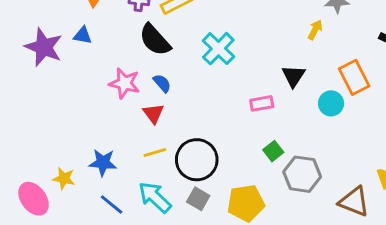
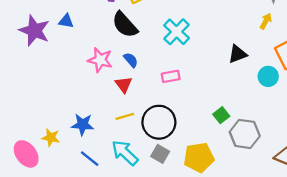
yellow arrow: (315, 30) -> (266, 21), moved
black triangle: (293, 76) -> (238, 54), turned 36
pink rectangle: (262, 103) -> (171, 76), moved

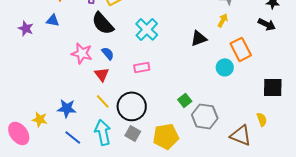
purple star: (34, 31) -> (26, 28), size x0.6
black triangle: (238, 54) -> (199, 38), moved
yellow line: (125, 116) -> (103, 101), turned 63
cyan arrow: (125, 153) -> (103, 132), turned 35

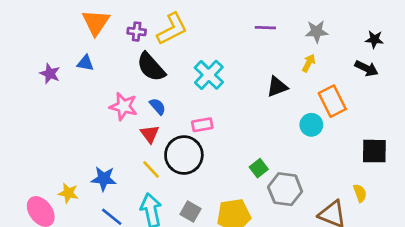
black circle: (132, 106) -> (184, 155), moved

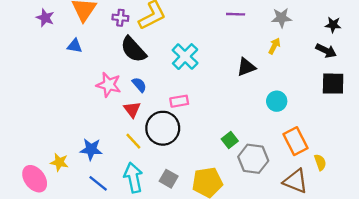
purple star: (50, 74) -> (45, 18), moved
orange rectangle: (332, 101) -> (295, 141), moved
black square: (374, 151) -> (333, 84), moved

